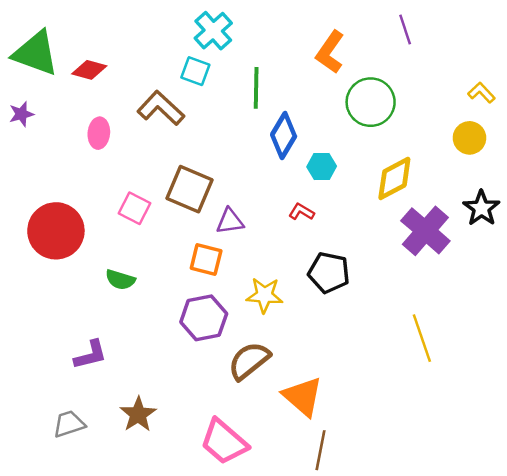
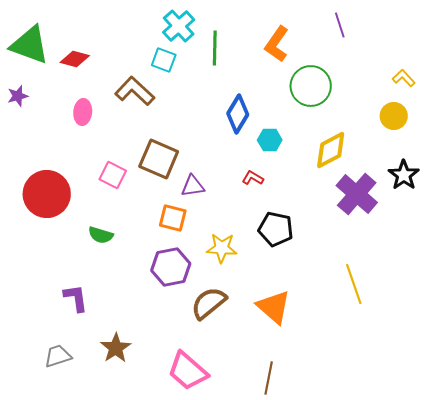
green line: (256, 88) -> (215, 48), moved
purple L-shape: (90, 355) -> (76, 298), turned -84
orange triangle: (303, 397) -> (274, 307), moved

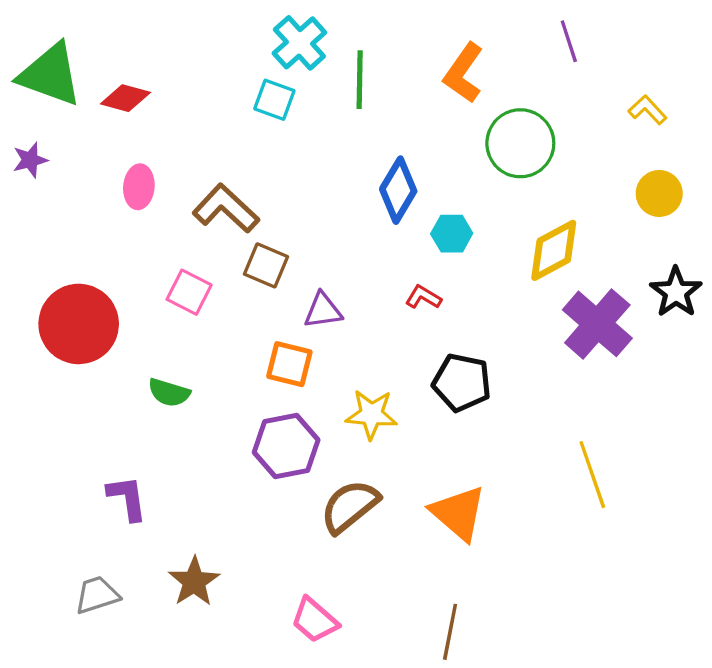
yellow L-shape: (404, 78) -> (647, 110), moved
brown L-shape: (135, 91) -> (226, 209), moved
brown square: (159, 159) -> (266, 265), size x0.7
pink trapezoid: (188, 371) -> (315, 620), size x0.7

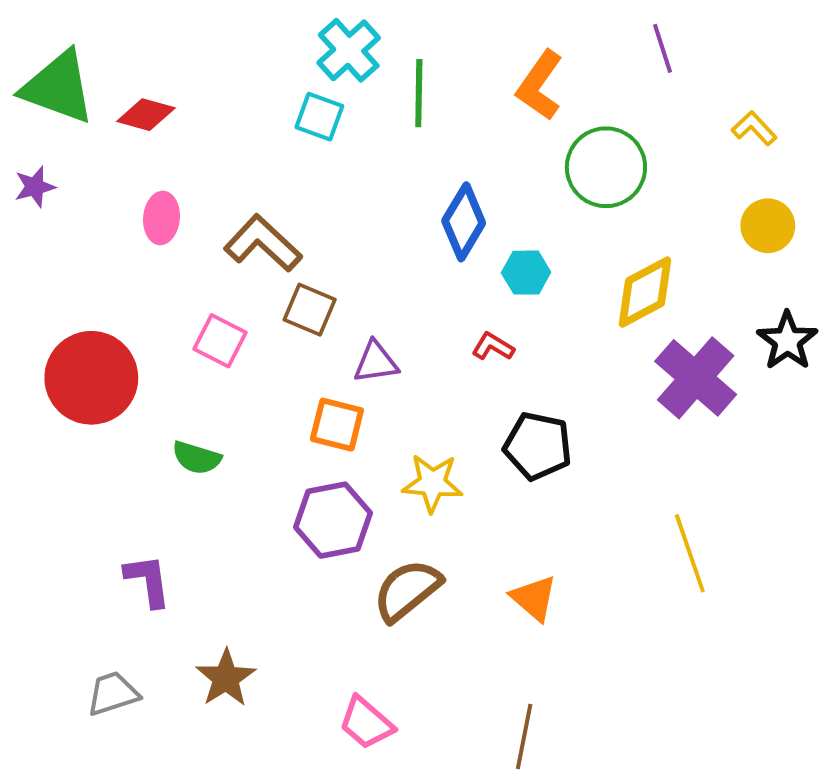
orange triangle: (458, 513) -> (534, 598), size x0.7

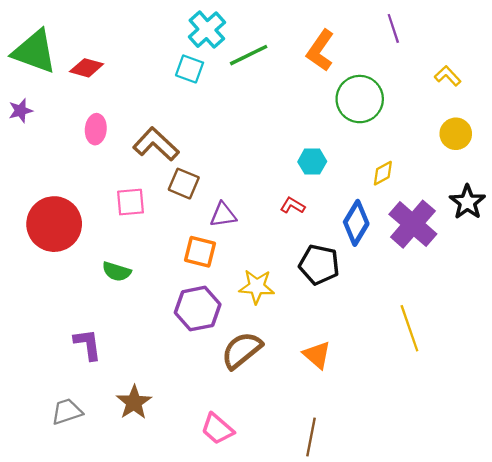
green line: (419, 93) -> (249, 55), turned 63
blue diamond: (464, 222) -> (356, 223), moved
yellow diamond: (645, 292) -> (383, 173), size x0.6
pink square: (220, 341) -> (131, 202), turned -32

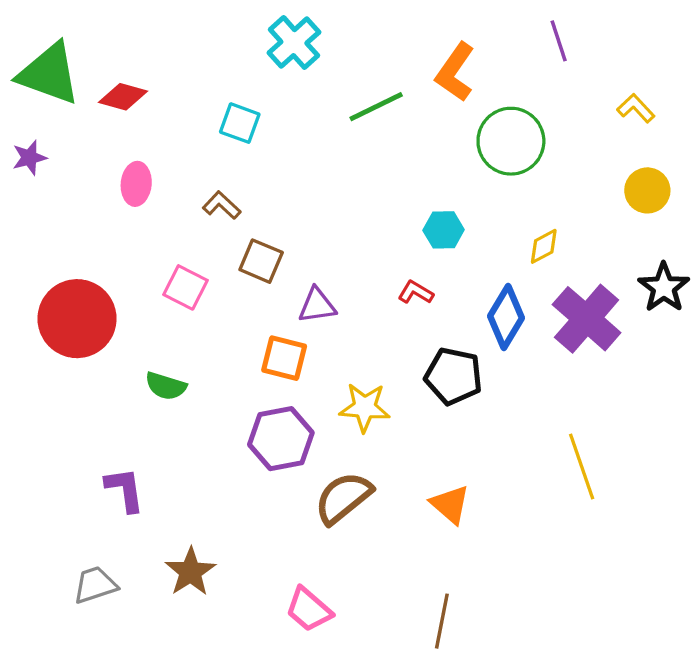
green line: (249, 55) -> (376, 107), moved
cyan square: (190, 69) -> (240, 123), moved
brown L-shape: (156, 144) -> (222, 205), size x0.6
pink square: (131, 202) -> (186, 287), turned 32

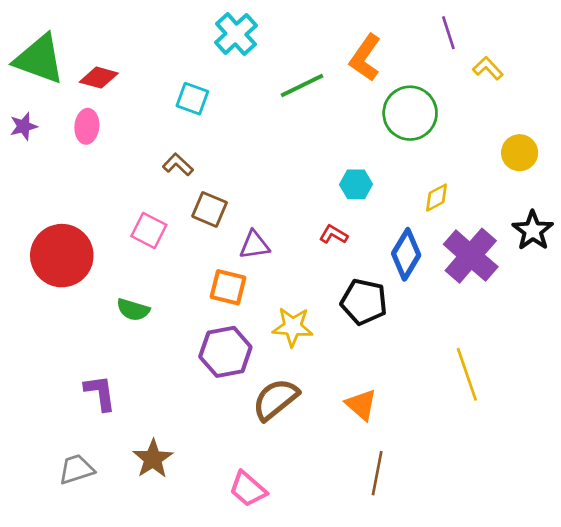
yellow L-shape: (636, 108) -> (488, 68), moved
pink ellipse: (136, 184) -> (87, 126), moved
brown line: (442, 621) -> (377, 473), moved

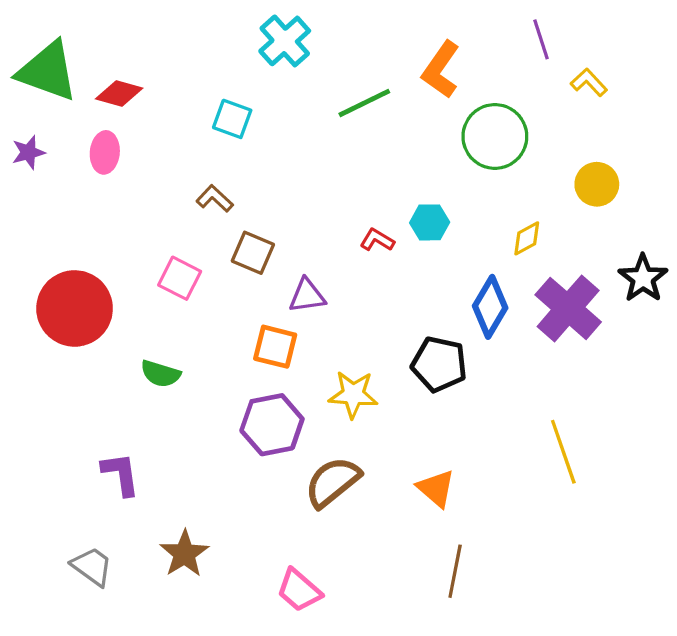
yellow circle: (520, 153) -> (597, 184), moved
red L-shape: (334, 234) -> (377, 240), moved
gray trapezoid: (76, 469) -> (92, 566), turned 54

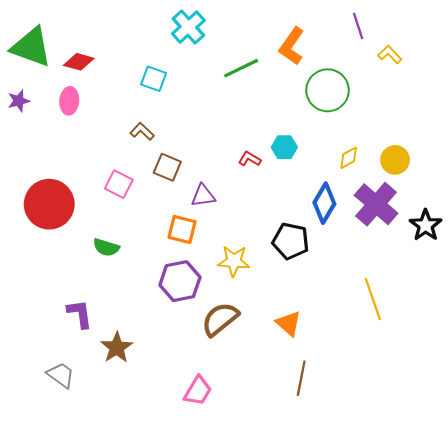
yellow circle: (597, 184) -> (395, 160), moved
black star: (643, 278) -> (426, 225), moved
brown star: (184, 554) -> (117, 348), moved
pink trapezoid: (299, 590) -> (198, 391), turned -100

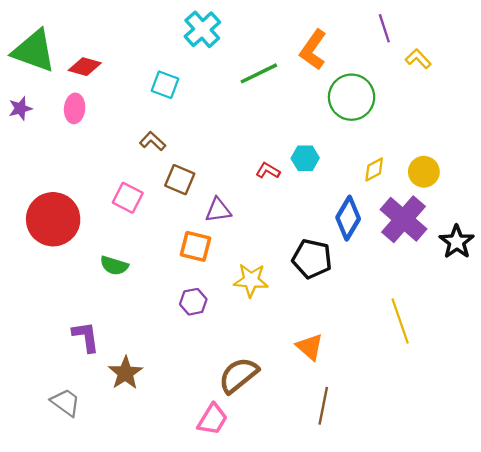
purple hexagon: (180, 281) -> (193, 302), size x0.6
brown semicircle: (220, 319) -> (238, 375), moved

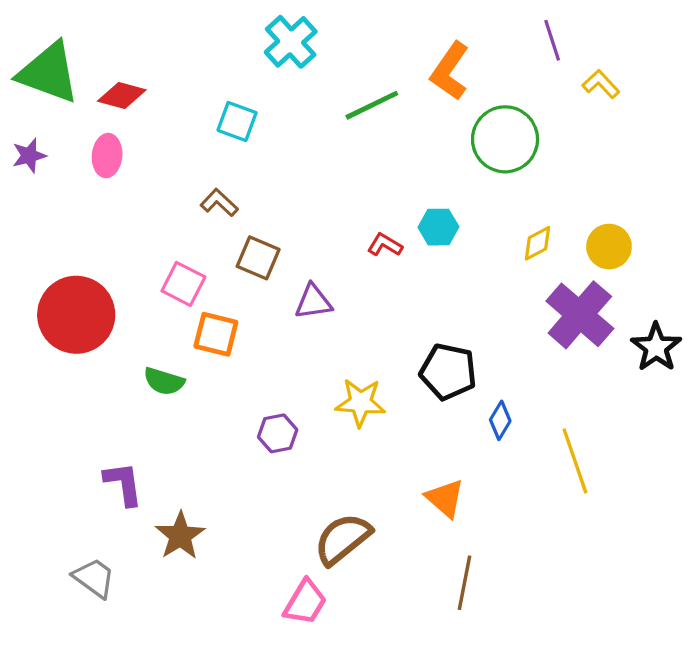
blue diamond: (348, 218) -> (500, 420), moved, size x0.6
orange square: (196, 246) -> (216, 334), moved

